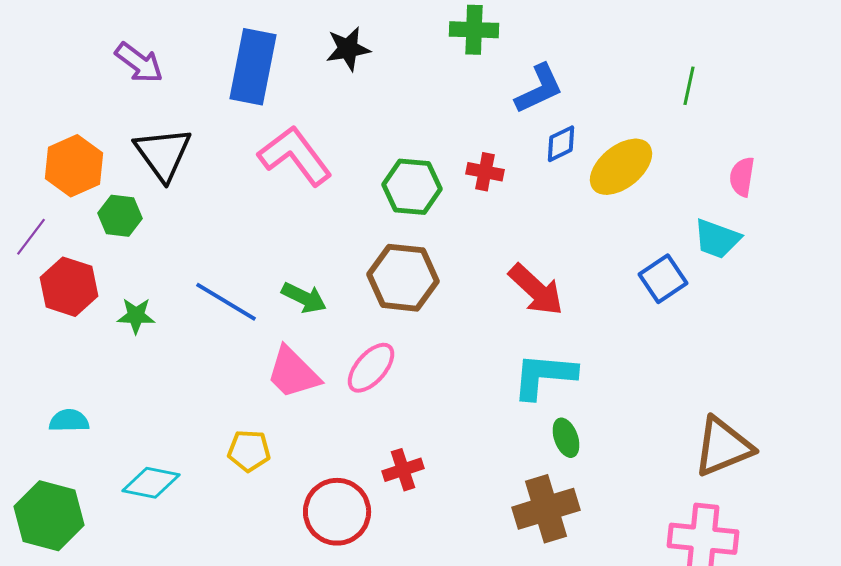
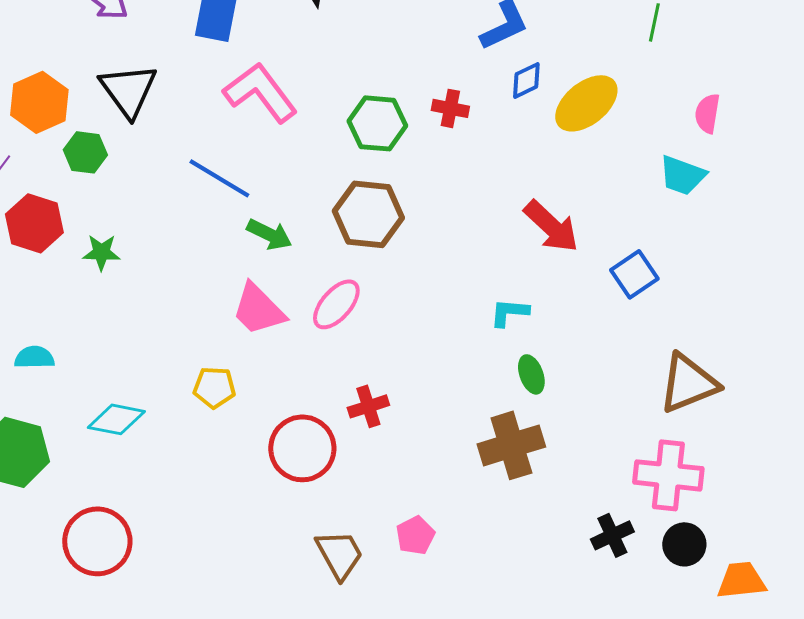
blue square: (663, 279) -> (634, 274), moved
red arrow: (536, 290) -> (551, 226), moved
blue line: (226, 302) -> (219, 178), moved
cyan L-shape: (544, 376) -> (509, 312), size x0.6

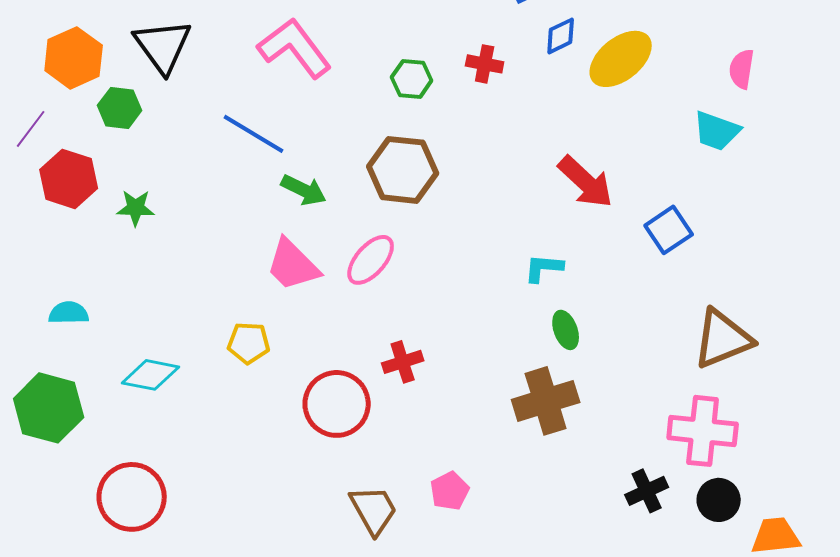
green hexagon: (377, 123) -> (412, 79), size x0.7

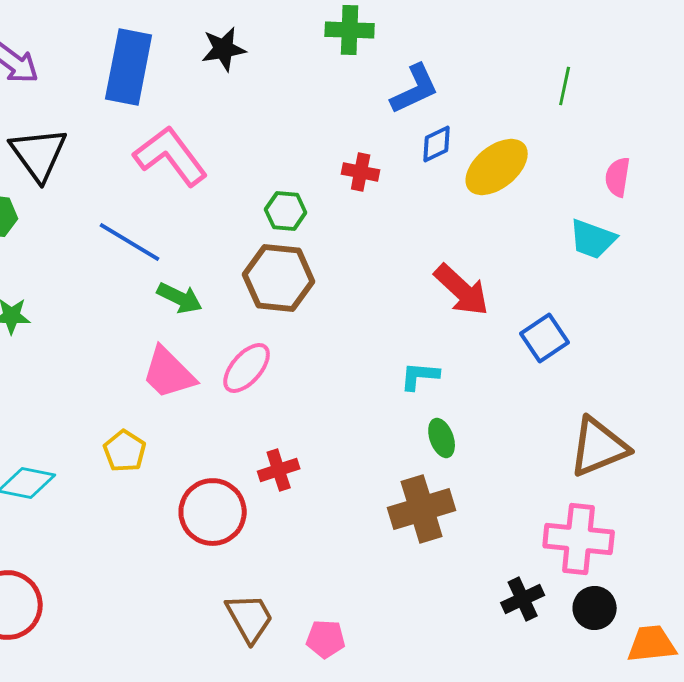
green hexagon: (412, 79) -> (286, 211), moved
yellow pentagon: (249, 343) -> (125, 451), turned 30
pink pentagon: (450, 491) -> (326, 639), moved, turned 30

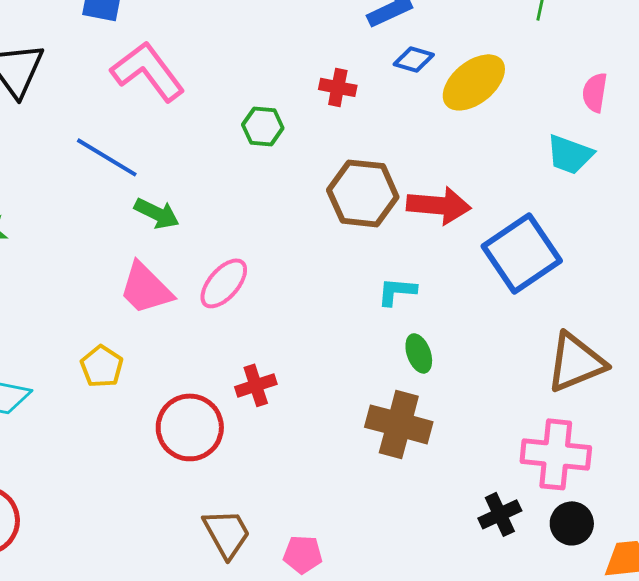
blue diamond: (437, 144) -> (414, 59), turned 42
brown hexagon: (279, 278) -> (363, 193), moved
red arrow: (462, 290) -> (439, 205), turned -38
blue square: (545, 338) -> (522, 253), size x1.6
brown cross: (422, 509) -> (399, 424), turned 32

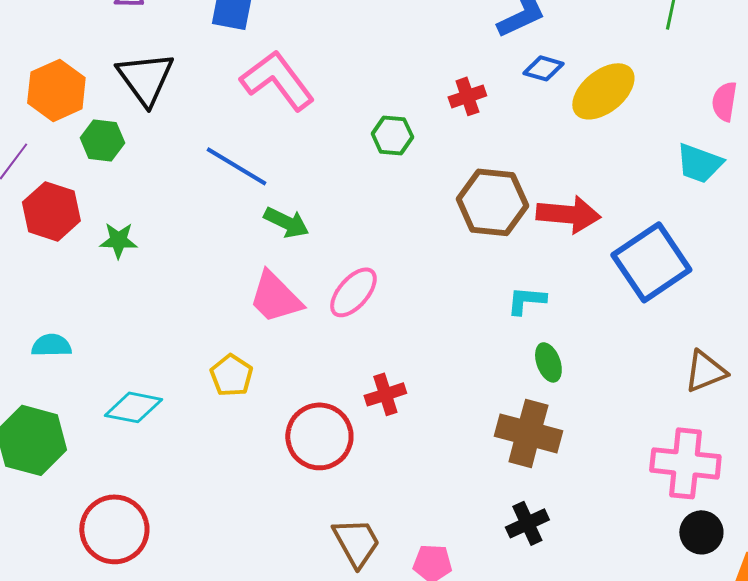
red cross: (338, 87) -> (467, 96), turned -30
brown triangle: (576, 362) -> (705, 371), size x0.7
black cross: (500, 514) -> (527, 523), moved

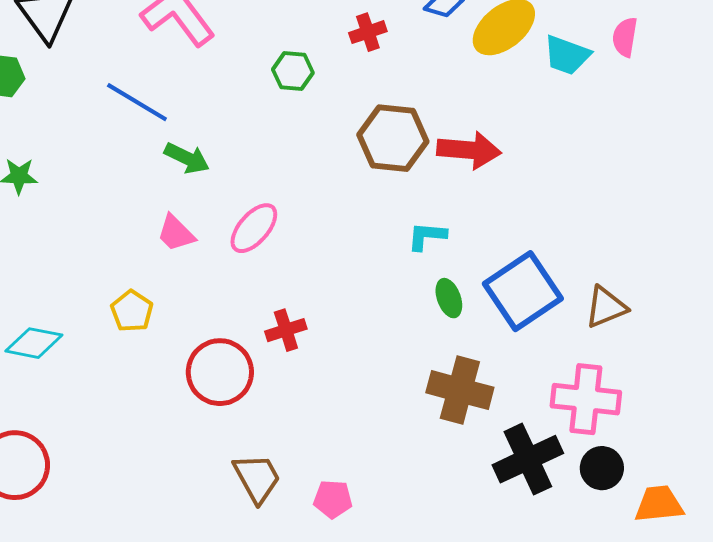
cyan trapezoid: (699, 163) -> (567, 55), moved
blue square: (651, 262) -> (523, 291), moved
pink trapezoid: (275, 297) -> (176, 233), size x0.7
brown cross: (528, 433) -> (460, 390), moved
black cross: (527, 523) -> (528, 459), moved, size x1.6

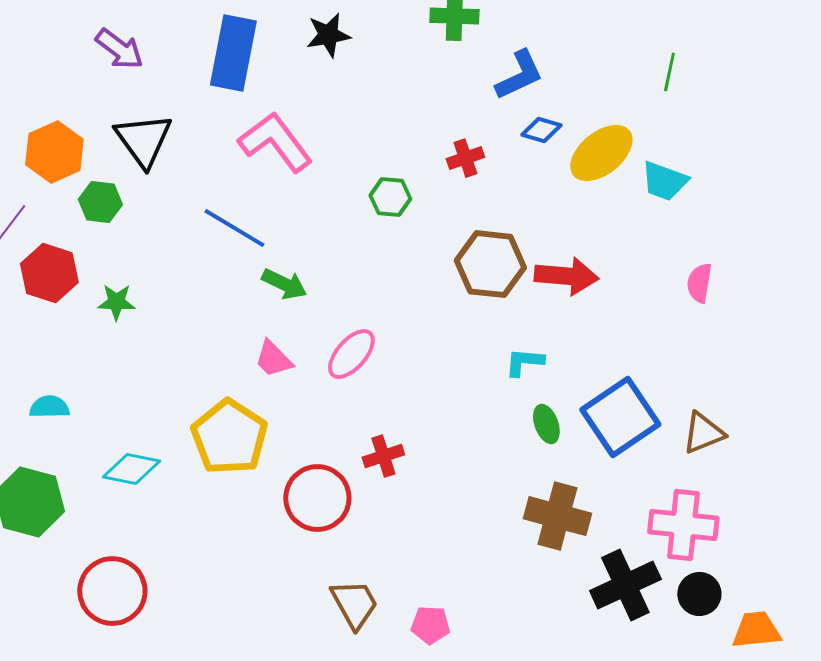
pink semicircle: (625, 37) -> (699, 283), moved
yellow pentagon: (132, 311) -> (229, 437), size x1.8

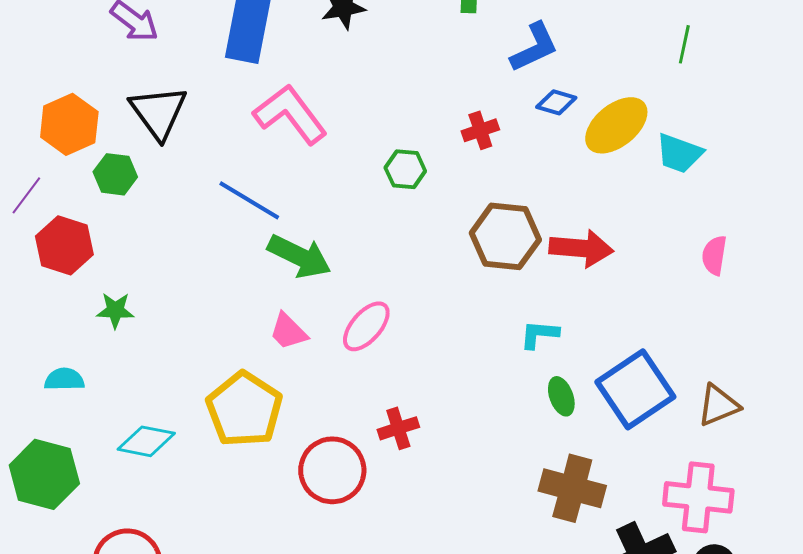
green arrow: (284, 284) -> (299, 256), size x1.4
green star: (116, 302) -> (115, 310), moved

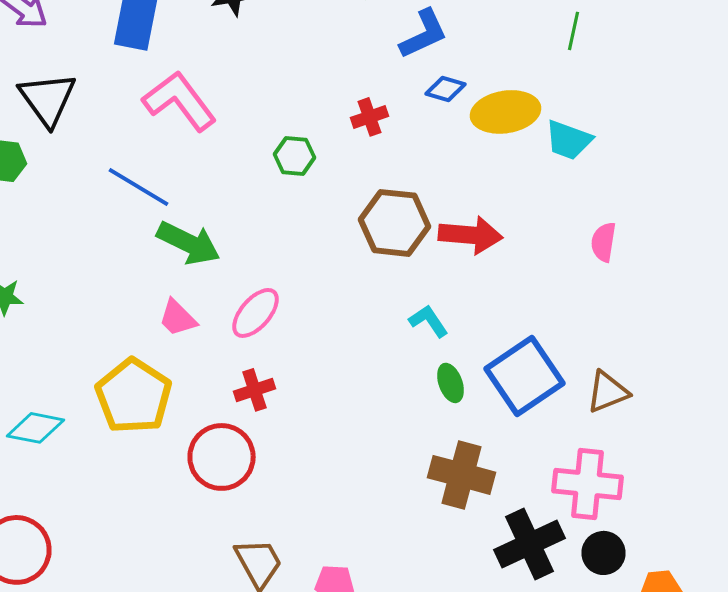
yellow ellipse: (616, 125) -> (506, 112), turned 30
cyan L-shape: (539, 334) -> (428, 321), turned 51
red cross: (398, 428) -> (254, 390), moved

